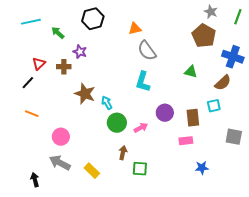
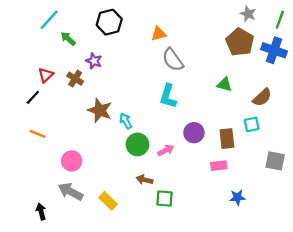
cyan line: (31, 22) -> (49, 20), moved, turned -36
blue cross: (233, 57) -> (274, 50), moved
brown cross: (64, 67) -> (75, 79), turned 32
brown arrow: (123, 153) -> (145, 180), turned -88

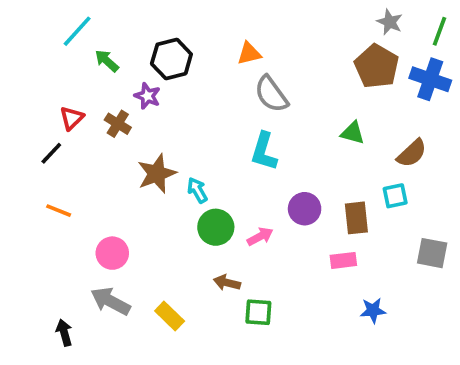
black hexagon: (109, 22) -> (171, 59), moved
brown star: (100, 110) -> (157, 174), turned 30

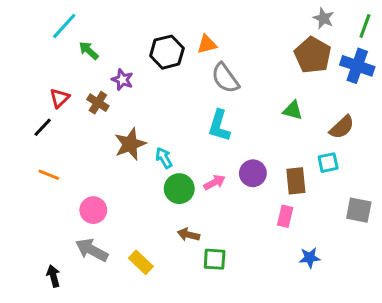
black hexagon: (171, 59) -> (167, 52), moved
pink arrow: (260, 236) -> (215, 182), moved
pink rectangle: (343, 260) -> (285, 216), turned -70

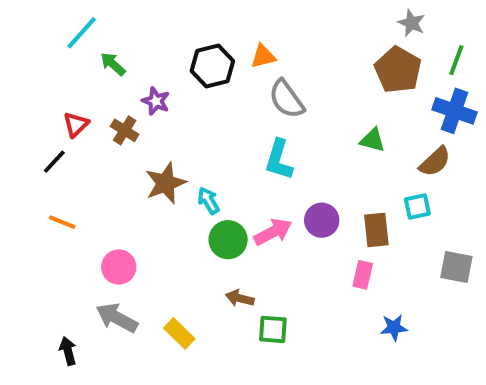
green line: (365, 26) -> (456, 60), moved
blue cross: (357, 66) -> (454, 111), moved
pink arrow: (215, 182) -> (273, 232), size x1.4

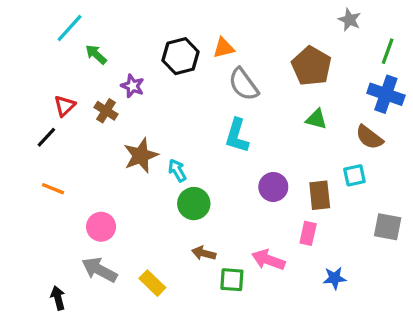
brown pentagon: (398, 70) -> (311, 66), moved
brown semicircle: (435, 162) -> (369, 137), turned 80
pink arrow: (273, 232) -> (268, 260), moved, turned -132

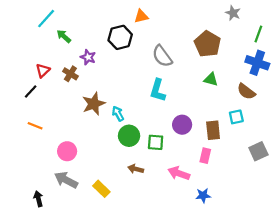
orange triangle: (224, 48) -> (141, 16), moved
gray square: (388, 227) -> (258, 151), turned -36
blue star: (335, 278) -> (203, 195), moved
green square: (232, 280) -> (156, 142), moved

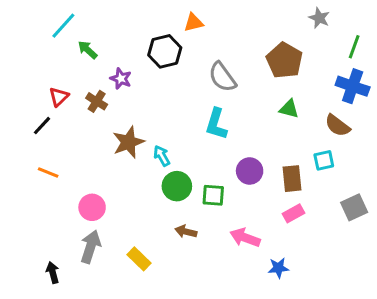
pink rectangle: (205, 156) -> (294, 213), moved, turned 48
gray arrow: (66, 180) -> (91, 247), turned 80

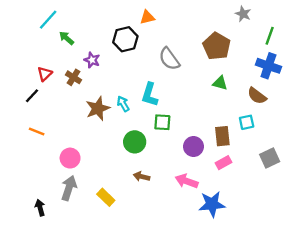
cyan L-shape: (216, 124) -> (150, 95), moved
cyan arrow: (162, 156) -> (123, 104), moved
purple circle: (250, 171) -> (193, 147), moved
green square: (213, 195) -> (162, 122), moved
blue star: (278, 268) -> (212, 204), size x1.6

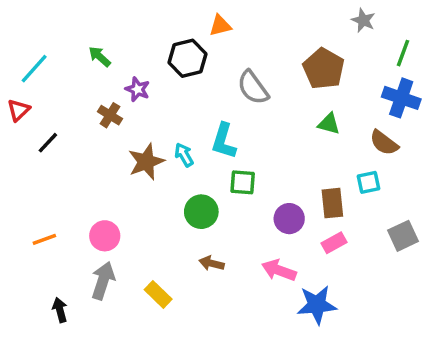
cyan line: (48, 20) -> (34, 69), moved
red triangle: (45, 74) -> (19, 110), moved
orange line: (37, 132) -> (44, 239), moved, turned -42

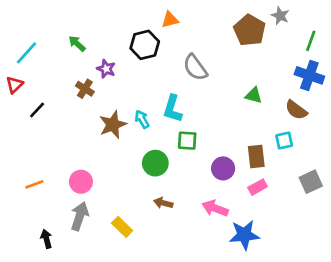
brown pentagon: (324, 69) -> (250, 30), moved

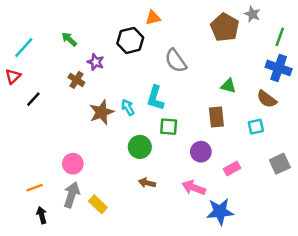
brown rectangle: (256, 156) -> (216, 117), moved
orange line: (34, 184) -> (35, 188), moved
yellow rectangle: (122, 227) -> (98, 204), moved

